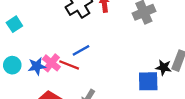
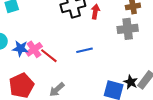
blue line: (81, 50) -> (85, 50), moved

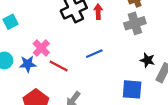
pink cross: (34, 49) -> (41, 48), moved
black star: (131, 82) -> (147, 60), moved

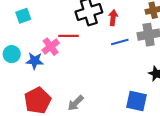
blue line: (94, 54) -> (120, 42), moved
red line: (59, 66) -> (69, 36), moved, turned -36

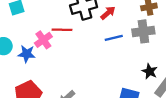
red arrow: (113, 18) -> (108, 13), turned 40

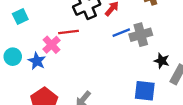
gray cross: (143, 31) -> (141, 35), moved
blue star: (27, 54) -> (37, 61), turned 30

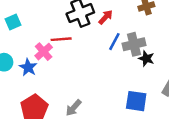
blue line: (121, 33) -> (114, 42), turned -42
black star: (162, 61) -> (146, 59), moved

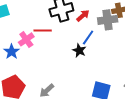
gray cross: (134, 44) -> (108, 20), moved
black star: (146, 59) -> (79, 50), moved

